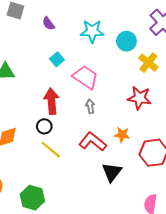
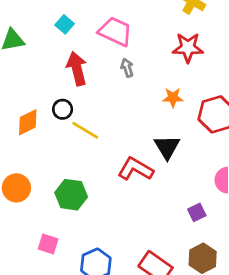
cyan square: (57, 59) -> (65, 24), moved
black circle: (44, 126) -> (63, 109), moved
red L-shape: (93, 142) -> (136, 169), moved

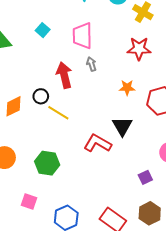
pink trapezoid: (115, 31) -> (82, 36), turned -116
red arrow: (77, 69) -> (64, 75), moved

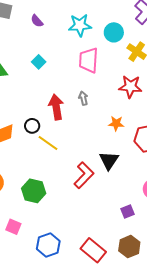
pink trapezoid: (82, 36) -> (89, 60), moved
red L-shape: (98, 143) -> (84, 175), turned 100

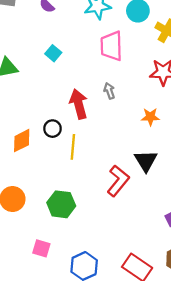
yellow line: (48, 143) -> (73, 147), turned 65

